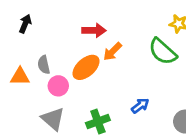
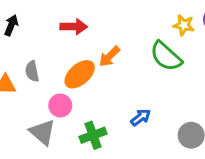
red arrow: (94, 30) -> (74, 27), moved
pink circle: (58, 86) -> (60, 105), moved

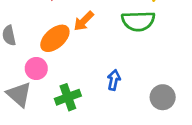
green semicircle: (166, 56) -> (138, 21), turned -44
blue arrow: (141, 117) -> (114, 80), turned -42

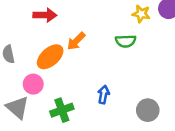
green semicircle: (138, 21) -> (126, 41), size x0.7

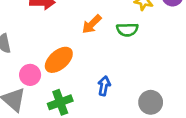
orange arrow: (76, 41) -> (92, 24), moved
orange ellipse: (50, 57) -> (59, 60), moved

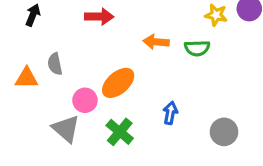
orange arrow: (92, 24) -> (156, 42), turned 50
green cross: (60, 102) -> (120, 132), turned -30

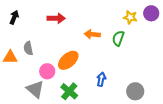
green semicircle: (197, 48) -> (118, 38), turned 112

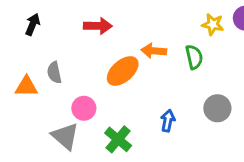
green semicircle: (118, 38) -> (194, 57), turned 147
orange ellipse: (68, 60) -> (123, 71), moved
gray circle: (135, 91) -> (217, 108), moved

